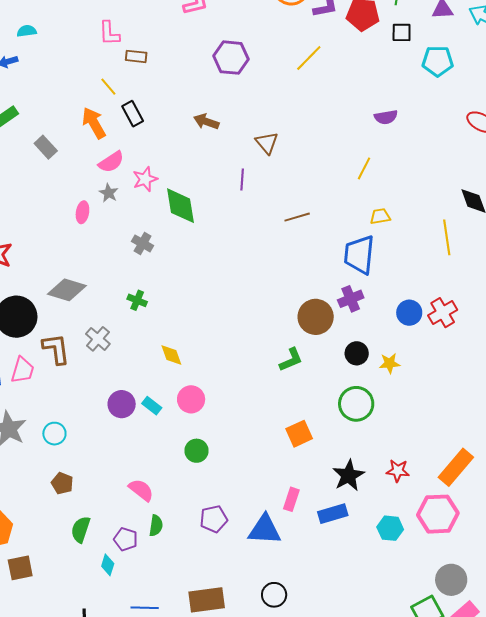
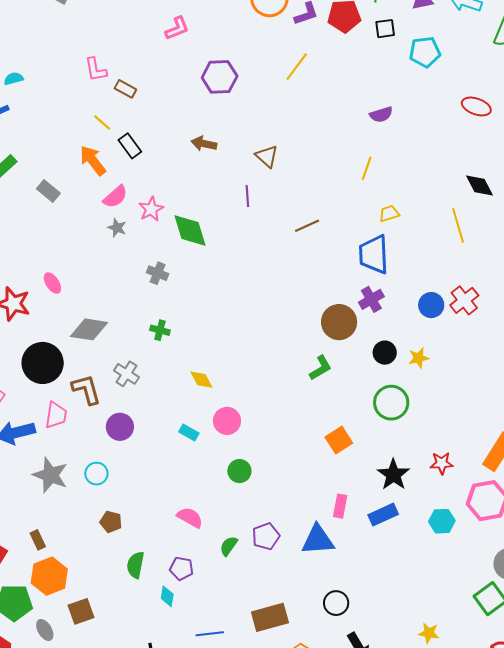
brown rectangle: (136, 56) -> (125, 89), turned 30
pink ellipse: (82, 212) -> (52, 283), moved, turned -35
purple circle: (122, 404) -> (120, 427), moved
green semicircle: (156, 526) -> (229, 546), moved, turned -145

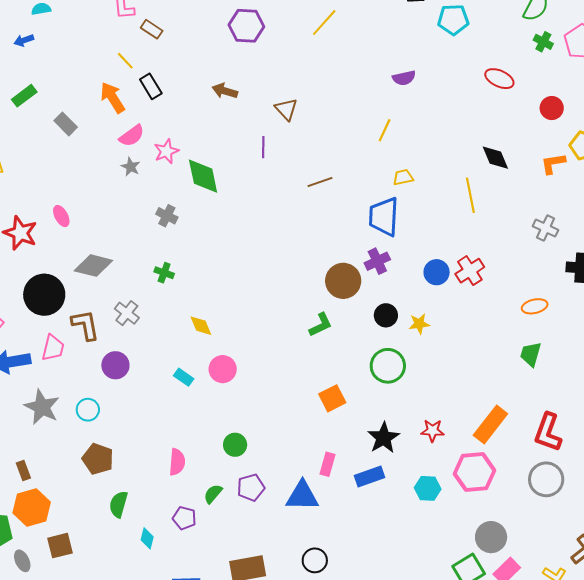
green circle: (239, 471) -> (235, 445), moved
pink semicircle: (190, 518) -> (177, 462), turned 60
brown pentagon: (111, 522) -> (98, 459), size x1.4
purple pentagon: (181, 568) -> (184, 518), moved

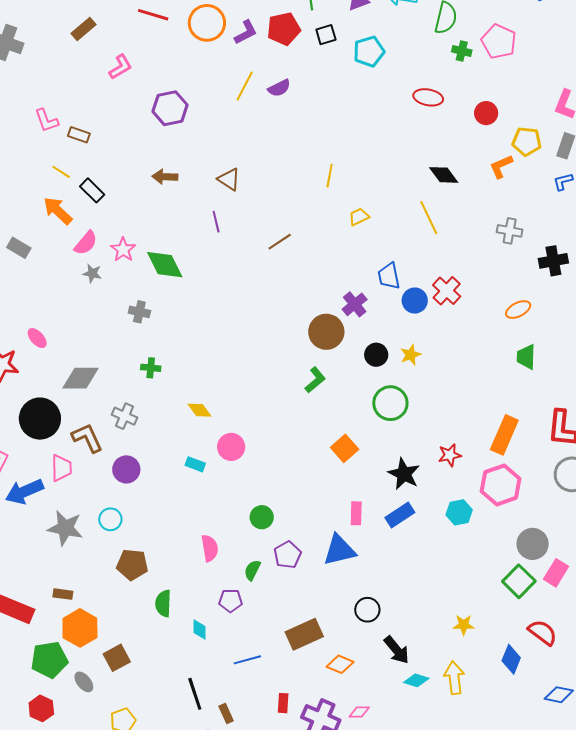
purple semicircle: (404, 78) -> (279, 88), moved
blue trapezoid: (384, 217) -> (389, 276), moved, size x0.7
brown rectangle: (23, 470) -> (63, 594), turned -48

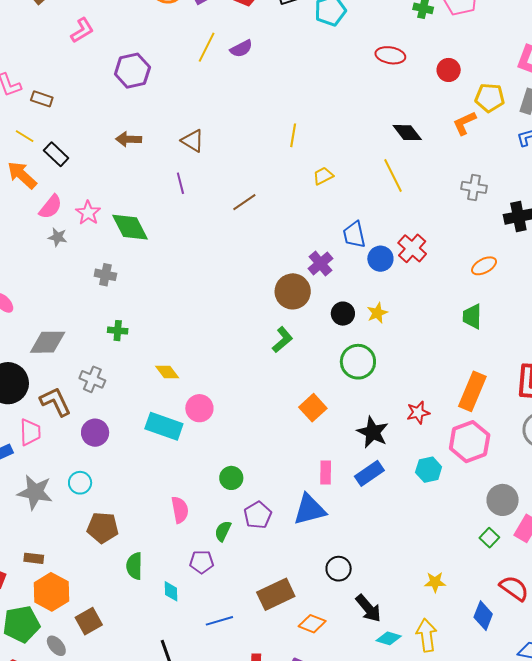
green trapezoid: (526, 357) -> (472, 316), moved
cyan rectangle: (195, 464) -> (164, 426), size x1.8
green square: (519, 581) -> (489, 538), size x0.6

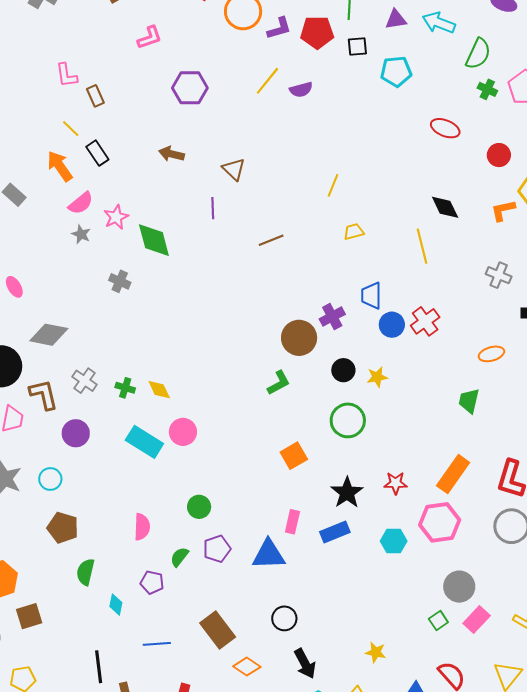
brown rectangle: (42, 99) -> (95, 96), turned 35
green cross: (118, 331) -> (125, 388), moved
brown rectangle: (276, 594) -> (218, 630), turned 66

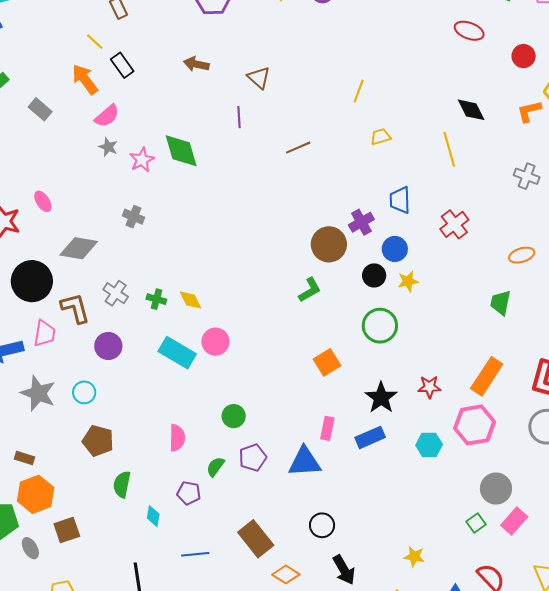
pink star: (116, 217) -> (142, 160), moved
gray cross: (120, 281) -> (133, 217), moved
blue circle: (392, 325) -> (395, 249), moved

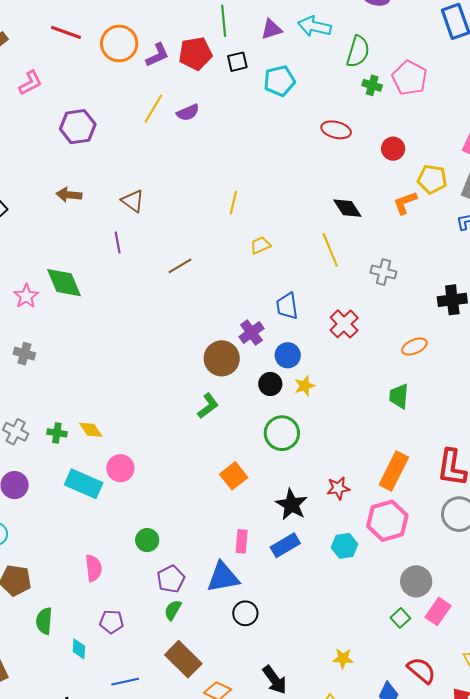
gray cross: (527, 176) -> (383, 272), moved
green semicircle: (215, 467) -> (173, 610), moved
black circle: (322, 525) -> (245, 613), moved

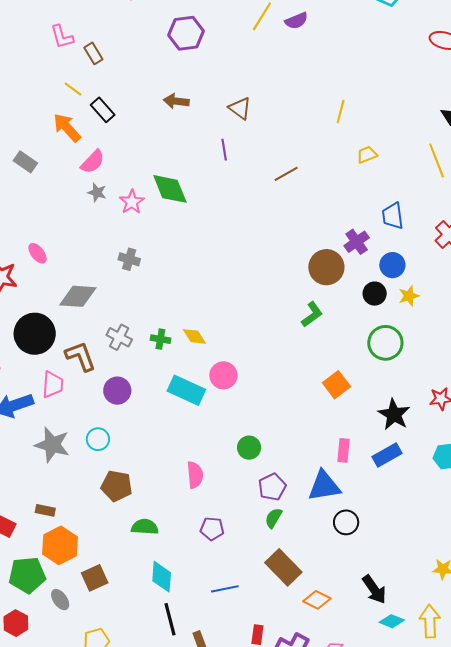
green semicircle: (44, 621) -> (145, 527), turned 88
cyan diamond: (79, 649) -> (162, 577), moved, size x1.5

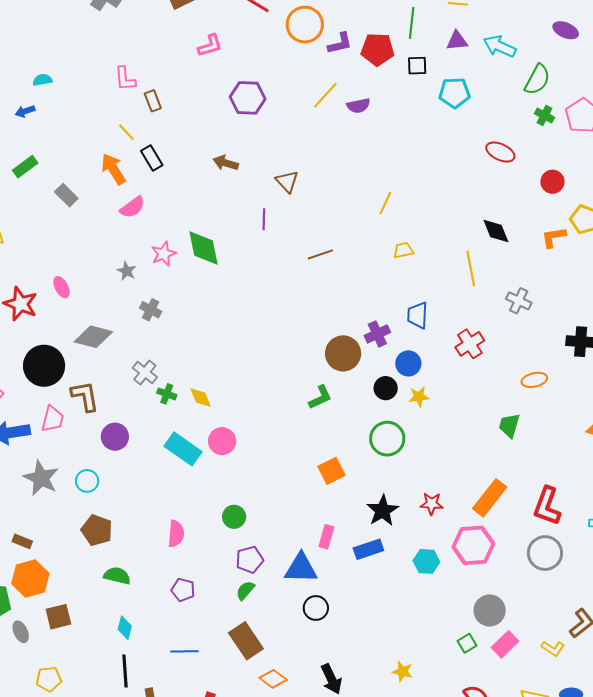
gray star: (97, 193) -> (127, 271), moved
gray cross: (119, 337) -> (145, 372), moved
cyan diamond: (162, 577) -> (125, 628), size x0.7

